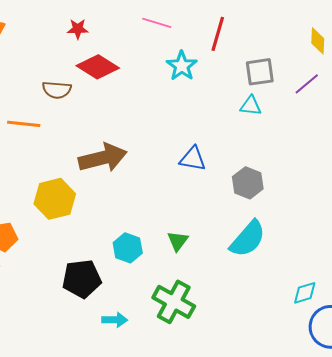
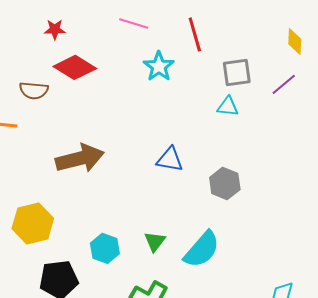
red line: (218, 34) -> (195, 34), turned -32
yellow hexagon: (55, 199) -> (33, 223), moved
cyan semicircle: (248, 239) -> (202, 249), moved

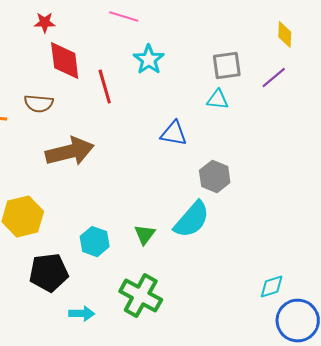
red line: (195, 34) -> (105, 87), moved
red diamond: (75, 67) -> (65, 61), turned 51
brown semicircle: (34, 90) -> (39, 104), moved
blue triangle: (170, 159) -> (174, 134), moved
cyan semicircle: (202, 249) -> (192, 220), moved

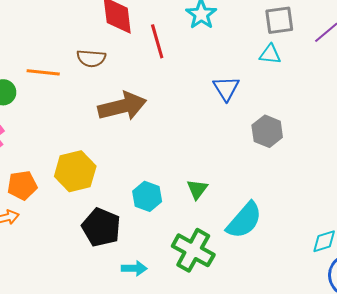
blue triangle: (174, 134) -> (226, 88), turned 48
cyan semicircle: (192, 220) -> (244, 220), moved
black pentagon: (49, 273) -> (101, 227), turned 30

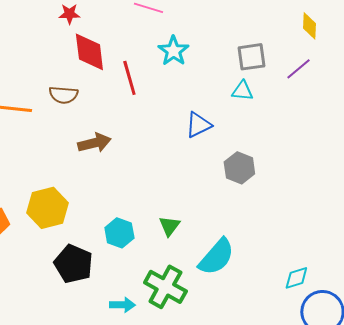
blue triangle: (226, 88) -> (198, 125), turned 36
brown arrow: (122, 106) -> (94, 143), size x0.7
cyan arrow: (134, 268) -> (122, 305), moved

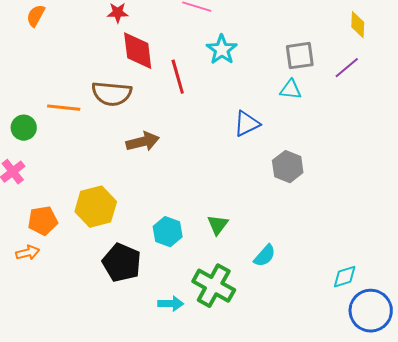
brown semicircle: (63, 95) -> (112, 94), size x1.4
cyan semicircle: (216, 257) -> (265, 256), size x0.6

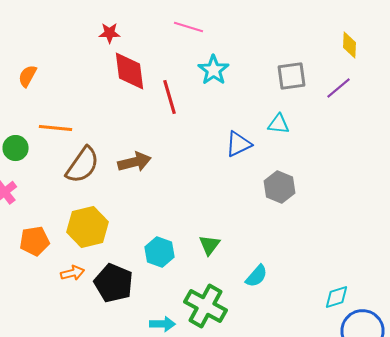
orange semicircle: (36, 16) -> (28, 76), moved
cyan triangle: (291, 90) -> (278, 124), moved
brown semicircle: (112, 94) -> (82, 165), moved, turned -60
orange arrow: (28, 253) -> (72, 273), moved

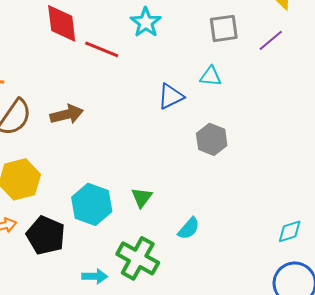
red line: (170, 97) -> (102, 49), turned -52
cyan hexagon: (160, 252) -> (92, 204), size x1.4
cyan diamond: (336, 297) -> (290, 231), moved

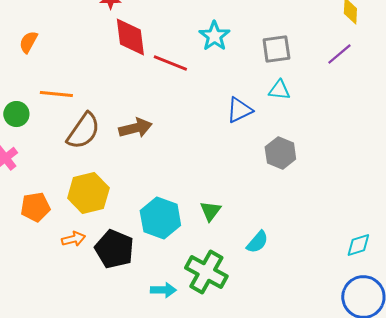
gray square: (224, 28) -> (276, 49), moved

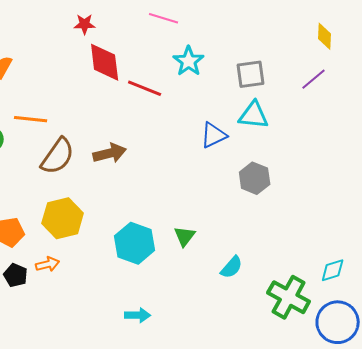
cyan triangle: (279, 90) -> (254, 115), size x1.4
black pentagon: (114, 249) -> (16, 275), moved, size x0.6
green cross: (206, 272) -> (289, 297), moved

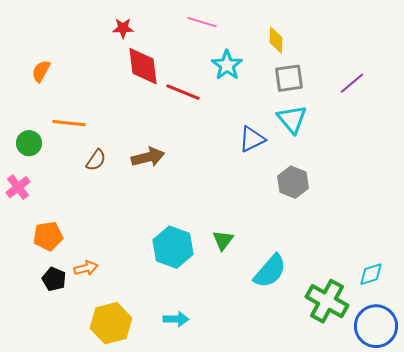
yellow diamond: (325, 36) -> (276, 40), moved
cyan triangle: (254, 115) -> (292, 119), turned 44
brown semicircle: (58, 156) -> (96, 160), size x0.6
yellow hexagon: (63, 218) -> (111, 323), moved
cyan semicircle: (232, 267) -> (270, 271), size x1.5

